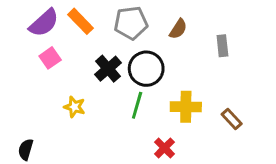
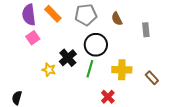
purple semicircle: (44, 23) -> (29, 15), turned 125
brown semicircle: (178, 29) -> (117, 19), turned 120
black cross: (108, 69) -> (68, 58), moved

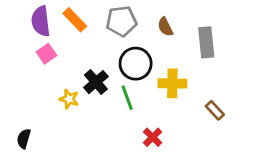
gray rectangle: (146, 30) -> (206, 42), size x1.5
green line: (90, 69) -> (127, 98), turned -36
yellow cross: (122, 70) -> (172, 83), moved

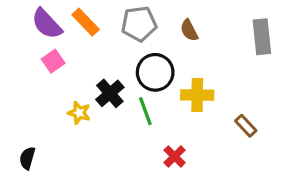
purple semicircle: (41, 21) -> (47, 24), turned -36
gray rectangle: (206, 42) -> (262, 37), moved

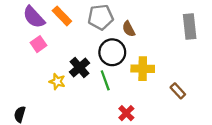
brown semicircle: (189, 30) -> (129, 29), moved

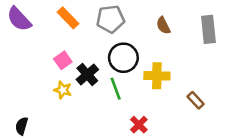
purple semicircle: (34, 17) -> (19, 19), moved
brown semicircle: (129, 29) -> (163, 26), moved
pink square: (39, 44) -> (63, 60), moved

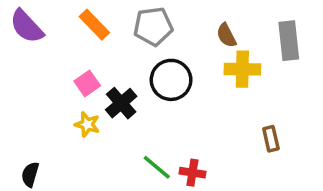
yellow cross: (157, 76) -> (242, 69), moved
green line: (116, 89) -> (157, 167), moved, turned -30
brown rectangle: (196, 100) -> (271, 139), turned 30
red cross: (139, 125) -> (192, 173), turned -36

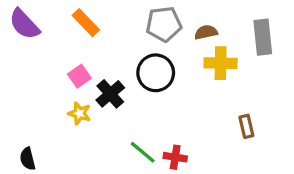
gray pentagon: (153, 26) -> (164, 24), moved
brown semicircle: (226, 35) -> (206, 32), turned 105
black semicircle: (30, 174) -> (28, 159), turned -30

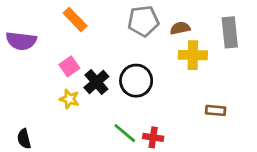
purple semicircle: (24, 24) -> (21, 41), moved, turned -40
black circle: (156, 73) -> (136, 81), moved
brown rectangle: (246, 126) -> (216, 110), turned -72

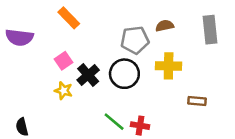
gray pentagon: (143, 21) -> (135, 40), moved
yellow cross: (193, 55) -> (169, 66), moved

